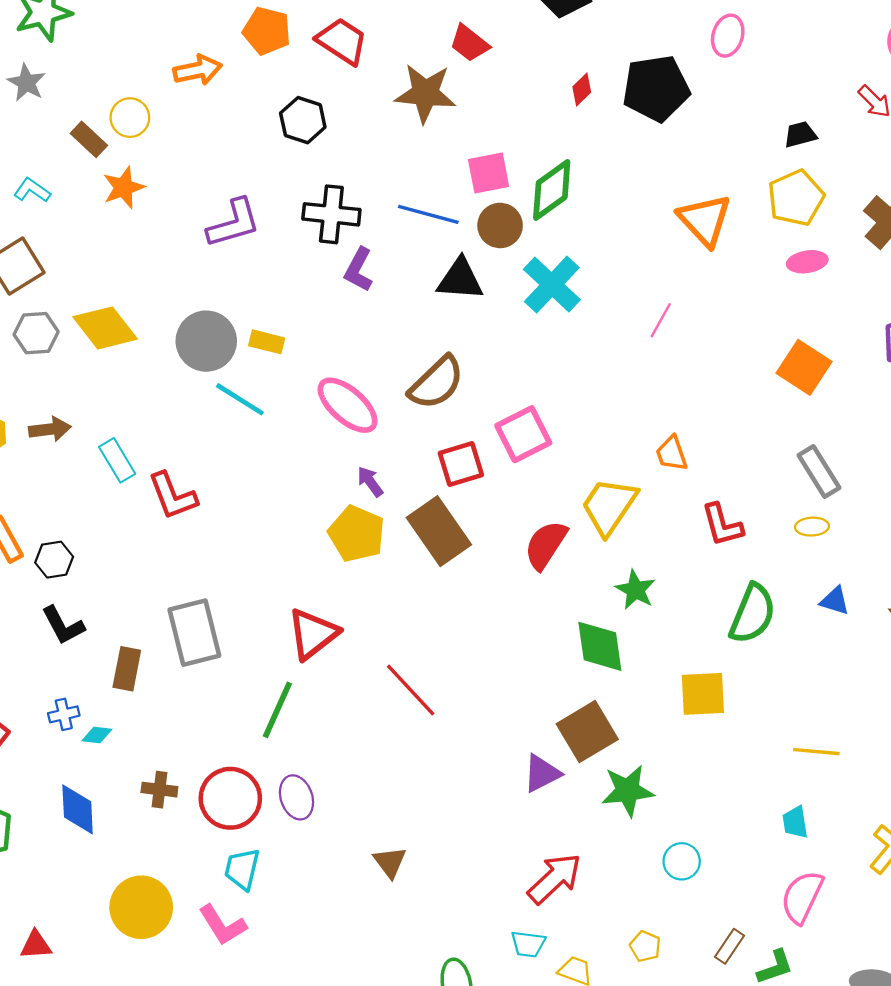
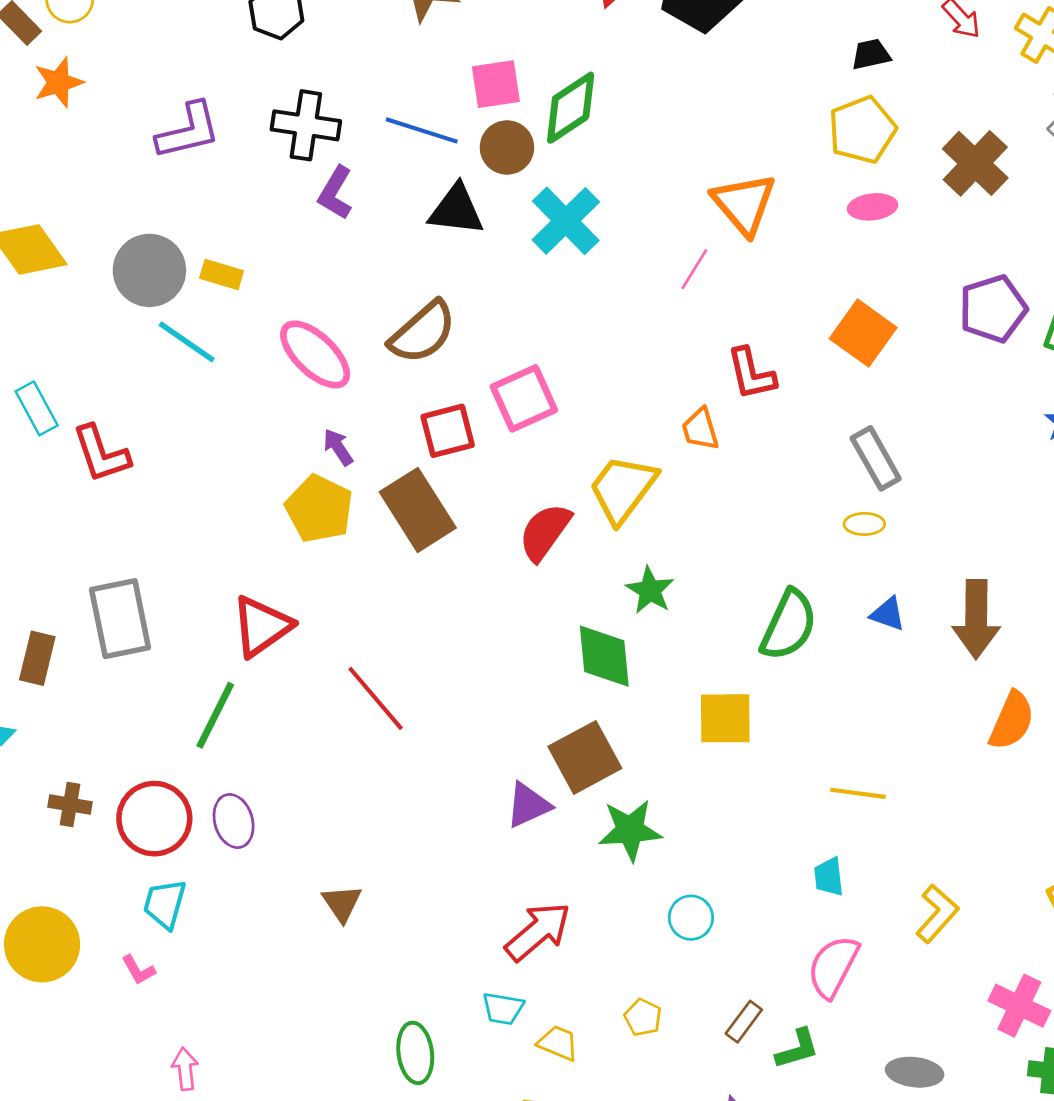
orange triangle: (705, 220) -> (744, 204), moved
red L-shape: (722, 525) -> (751, 374), moved
pink L-shape: (222, 925) -> (138, 970), size x0.6

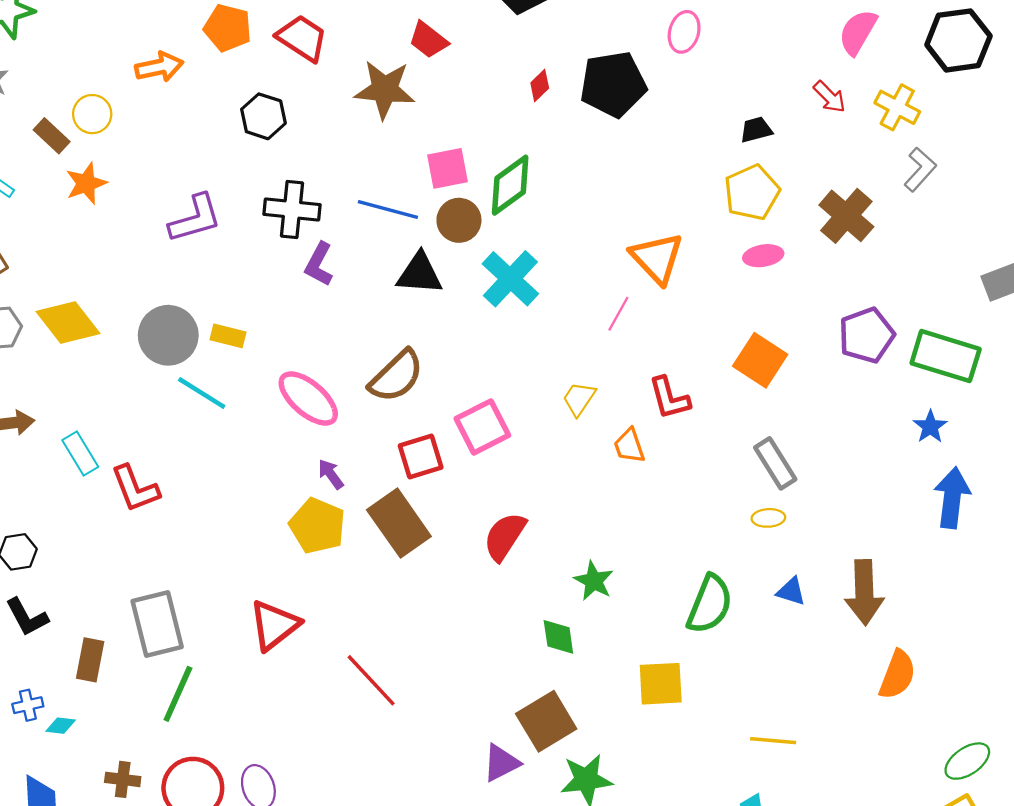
yellow trapezoid: (623, 489) -> (579, 399), moved, size x0.6
green diamond: (604, 656) -> (558, 637), size x0.7
green line: (215, 715) -> (178, 694), moved

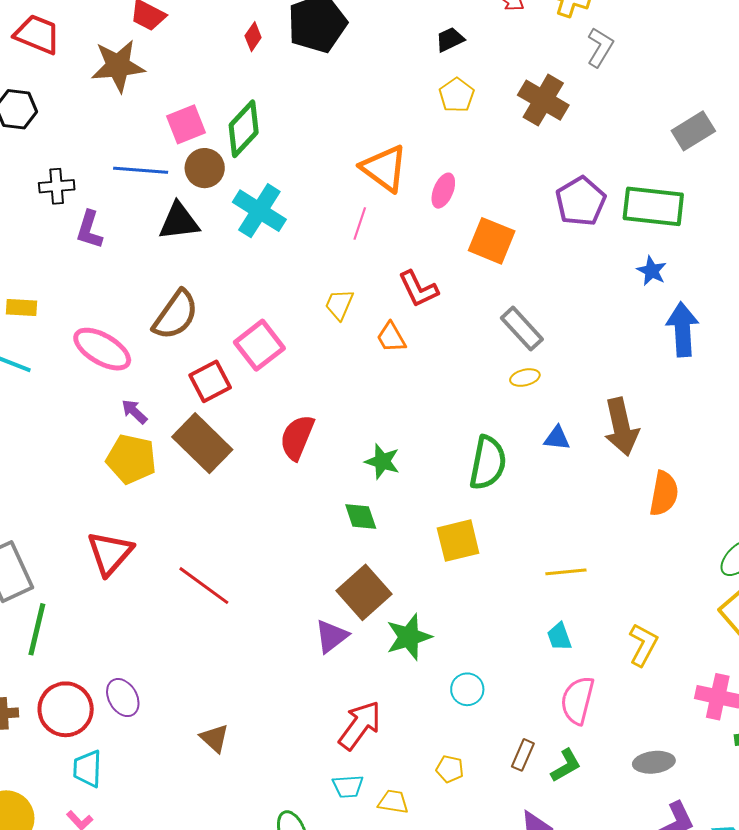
yellow pentagon: (752, 192) -> (457, 95), size x0.7
black cross: (292, 210) -> (57, 186), size x0.7
pink ellipse: (763, 256) -> (443, 191), moved, turned -48

